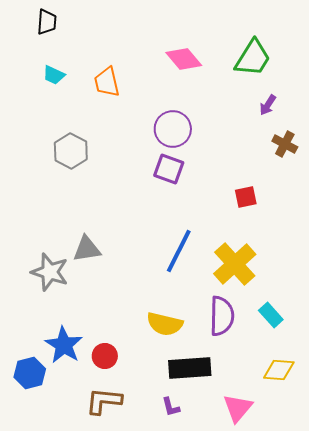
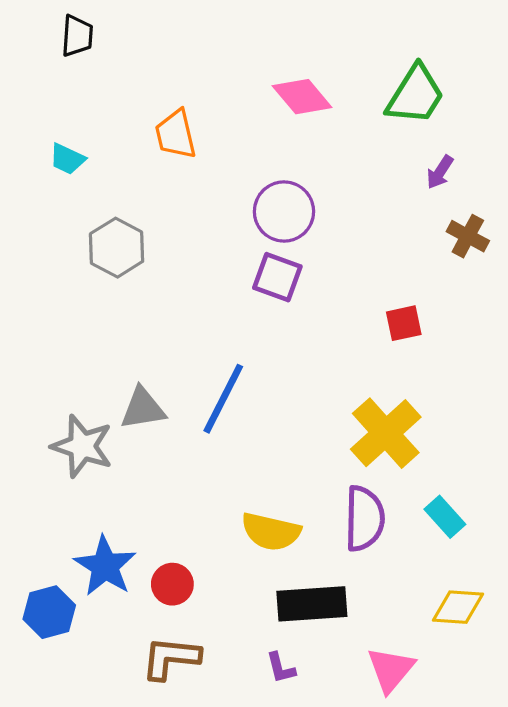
cyan trapezoid: (54, 75) -> (67, 159), moved
blue line: (179, 251) -> (223, 399), moved

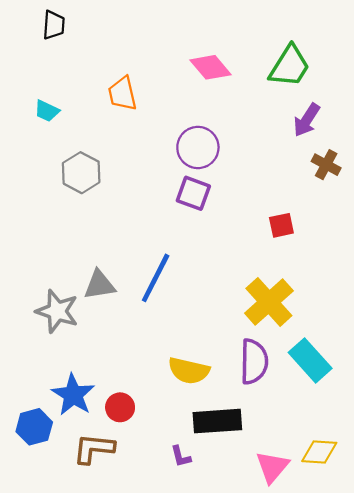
purple arrow: (440, 172) -> (307, 120), size x1.4
cyan rectangle: (445, 517) -> (310, 360), size x1.5
yellow diamond: (458, 607) -> (319, 452), moved
brown L-shape: (171, 658) -> (94, 449), moved
purple L-shape: (281, 668) -> (181, 457), moved

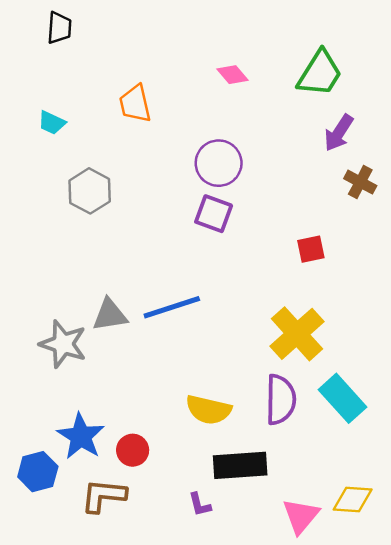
pink diamond: (211, 67) -> (233, 75), size x0.7
blue line: (156, 278) -> (172, 307), turned 45

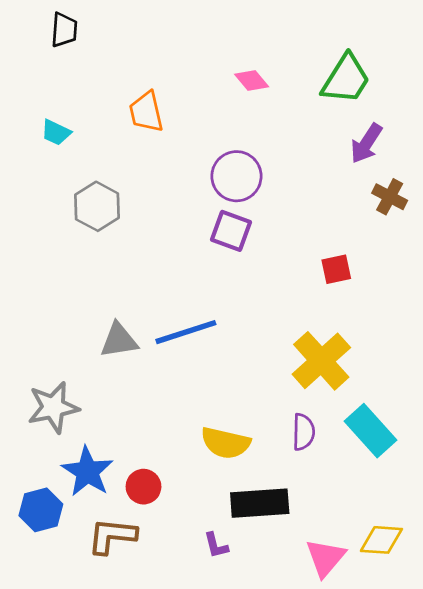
gray star: (63, 344) -> (53, 407), moved, turned -30
purple semicircle: (281, 400) -> (303, 432), size x0.7

